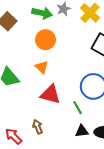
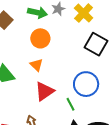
red triangle: (50, 94) -> (44, 91), turned -50

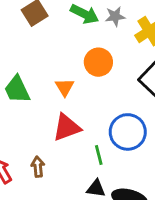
orange circle: (40, 38) -> (98, 62), moved

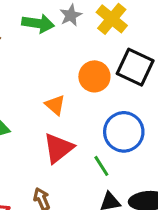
orange circle: (98, 62) -> (94, 76), moved
orange triangle: (65, 87) -> (55, 105), moved

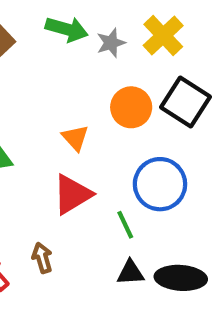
gray star: (71, 15) -> (111, 43), moved

